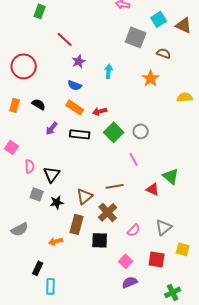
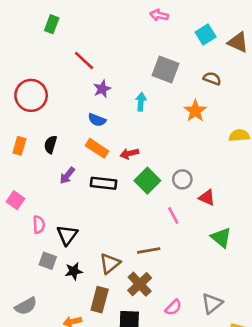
gray square: (136, 37) -> (166, 69), moved
black semicircle: (39, 104) -> (50, 144), turned -104
red triangle: (153, 189) -> (207, 197), moved

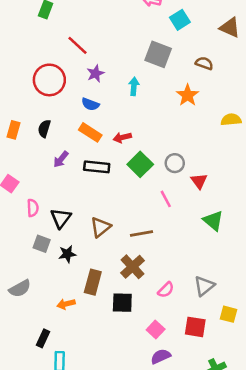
cyan square: (206, 35) -> (180, 20), moved
red circle: (31, 95) -> (49, 80), moved
red triangle: (207, 197) -> (199, 181), turned 30
brown triangle: (110, 263) -> (101, 227), moved

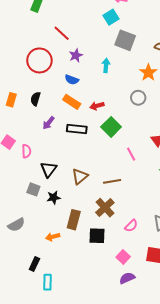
cyan square: (180, 20) -> (111, 17), moved
gray circle: (175, 163) -> (138, 98), moved
pink semicircle: (33, 208) -> (26, 151), moved

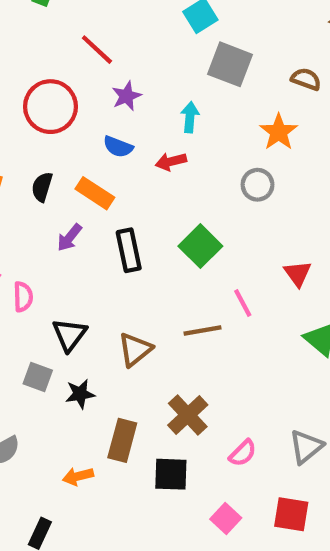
orange rectangle: (72, 102) -> (95, 193), moved
red arrow: (97, 106) -> (171, 162), moved
black rectangle: (77, 129) -> (129, 250), turned 72
brown line: (112, 181) -> (203, 331), moved

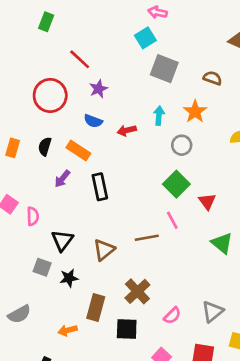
cyan arrow: (190, 117) -> (159, 116), moved
green square: (200, 246) -> (176, 184), moved

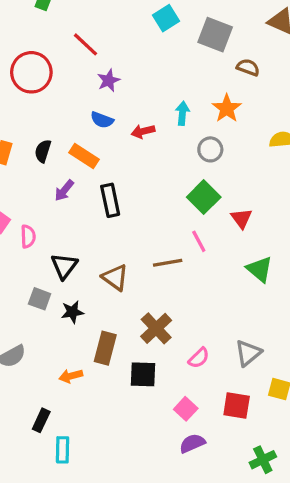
gray square: (164, 69) -> (215, 35), moved
red circle: (50, 95) -> (31, 72), moved
brown triangle: (104, 250) -> (115, 277), turned -45

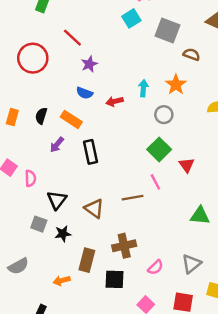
green triangle: (260, 269) -> (200, 216), moved, turned -35
brown cross: (156, 328) -> (124, 246), turned 30

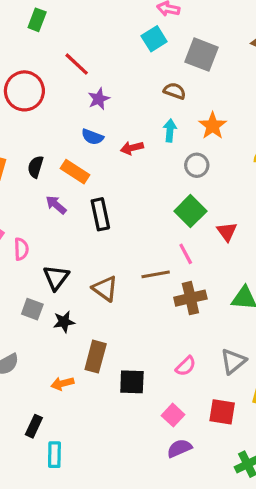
brown semicircle: (191, 55) -> (175, 91), moved
purple arrow: (57, 145) -> (56, 205), turned 91
brown cross: (124, 246) -> (190, 298), moved

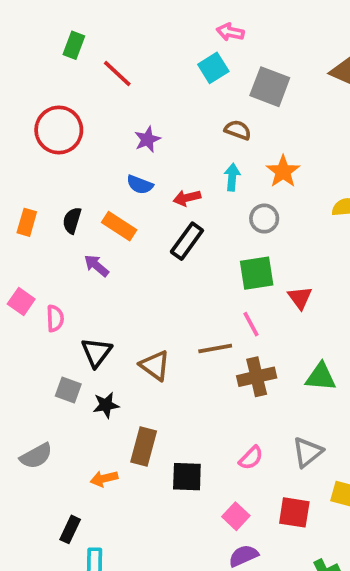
red line: (77, 64) -> (117, 73), moved
green square: (190, 211) -> (257, 273), turned 36
black rectangle: (100, 214) -> (187, 241), moved, turned 48

